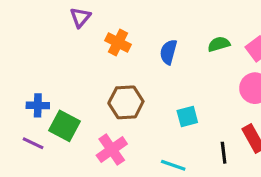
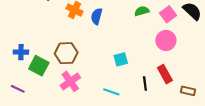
blue semicircle: (168, 52) -> (97, 16), moved
brown hexagon: (126, 102) -> (66, 53), moved
purple line: (33, 143) -> (18, 89), moved

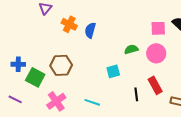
green semicircle: (142, 11) -> (131, 49), moved
pink square: (168, 14) -> (158, 28), turned 35
pink cross: (70, 81) -> (56, 101), moved
cyan line: (111, 92) -> (92, 102), moved

